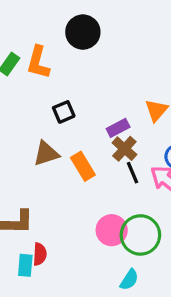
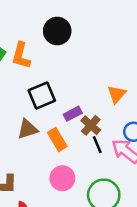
black square: (64, 112) -> (42, 96), size x1.5
purple rectangle: (118, 128) -> (73, 114), moved
pink circle: (112, 230) -> (62, 178), moved

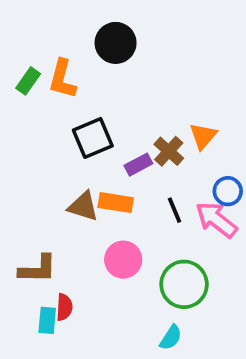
brown cross: (91, 125) -> (169, 151), moved
brown triangle: (28, 129) -> (83, 206), moved, turned 35
orange rectangle: (57, 139) -> (116, 203), turned -50

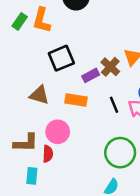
brown triangle: (83, 206) -> (39, 95), moved
pink circle: (123, 260) -> (58, 132), moved
red semicircle: (64, 307) -> (48, 154), moved

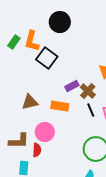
black square: (61, 58) -> (47, 58), moved, turned -30
brown cross: (110, 67) -> (88, 91), moved
brown triangle: (39, 95) -> (30, 102), turned -30

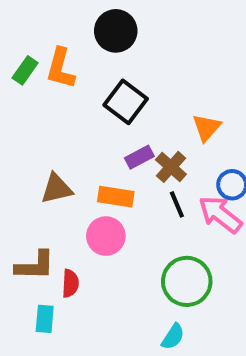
black square: (47, 58) -> (126, 102), moved
pink circle: (45, 132) -> (106, 236), moved

